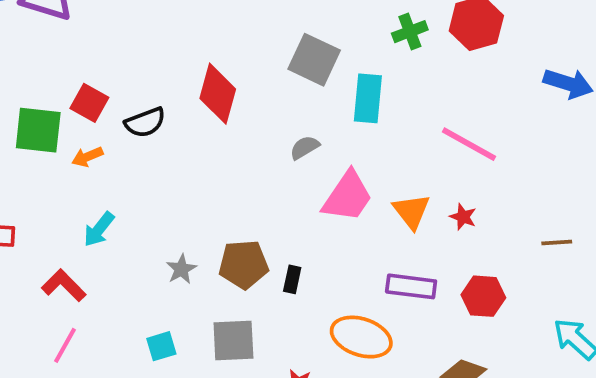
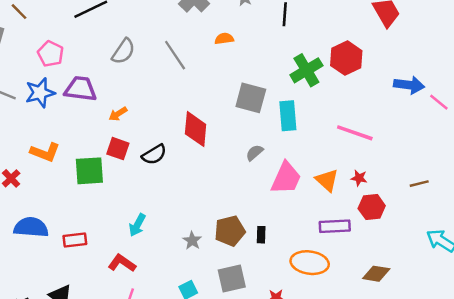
green cross: (410, 32) -> (306, 70), size x1.5
orange arrow: (87, 157) -> (118, 114), moved
red hexagon: (483, 296) -> (372, 207), moved

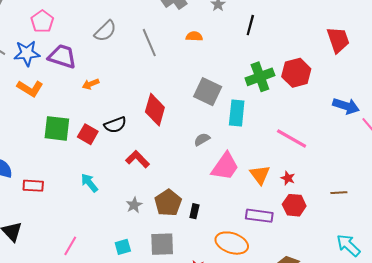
red square: (118, 149) -> (88, 134), moved
orange L-shape: (45, 152) -> (30, 88), moved
cyan arrow: (137, 225) -> (89, 183), turned 102
brown pentagon: (230, 231) -> (168, 203), turned -30
red L-shape: (122, 263) -> (137, 159), moved

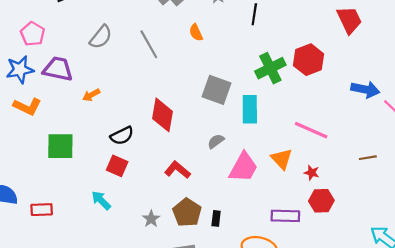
orange semicircle: (194, 36) -> (196, 33), turned -112
red square: (88, 134) -> (117, 166), moved
red L-shape: (137, 159) -> (177, 170), moved
orange triangle: (260, 175) -> (282, 159), moved
brown line: (339, 193) -> (368, 158), moved

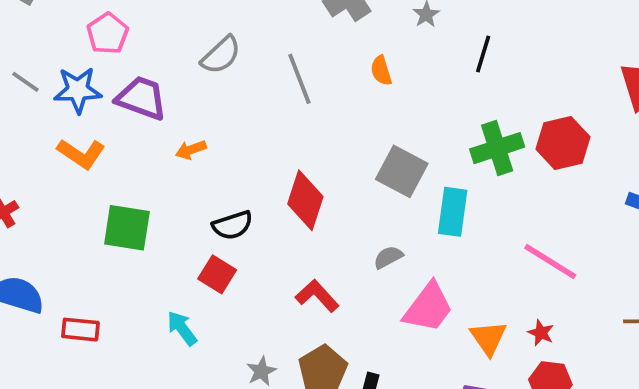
orange triangle: (282, 159) -> (488, 338), moved

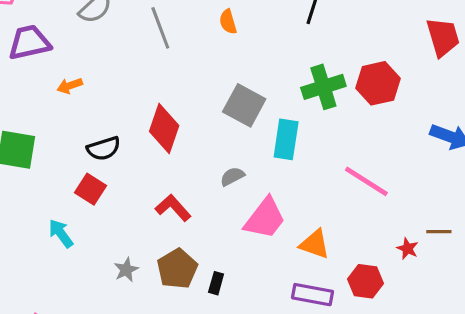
purple trapezoid: (142, 98) -> (29, 42), turned -33
red star: (541, 333) -> (407, 249), moved
orange triangle: (488, 338) -> (315, 244), turned -36

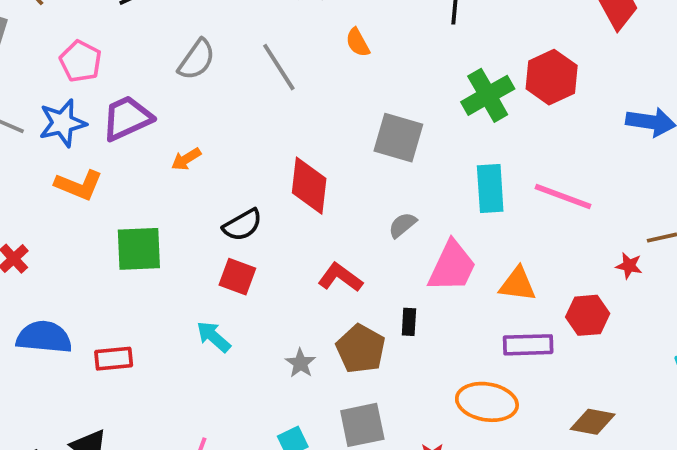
cyan rectangle: (286, 139) -> (490, 189), moved
black rectangle: (216, 283) -> (409, 322), moved

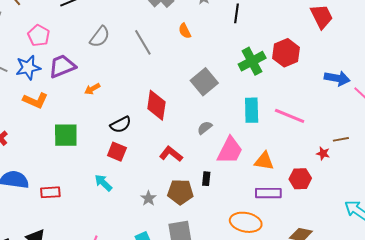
gray square: (398, 138) -> (204, 82), turned 32
brown pentagon: (361, 349) -> (180, 192), turned -30

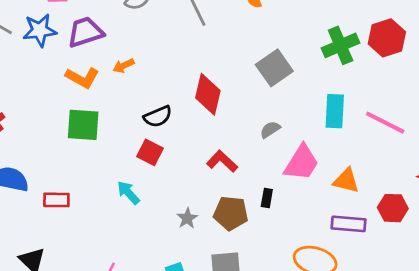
orange L-shape: (35, 100) -> (82, 78), moved

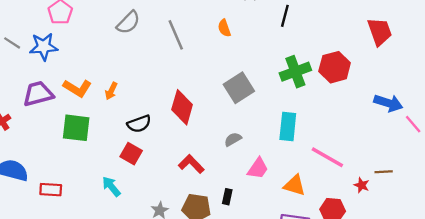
purple trapezoid: (85, 32) -> (38, 94), moved
orange arrow: (124, 66) -> (111, 91), moved, turned -42
pink line: (385, 123) -> (327, 157), moved
pink trapezoid: (302, 163) -> (258, 168), size x0.7

